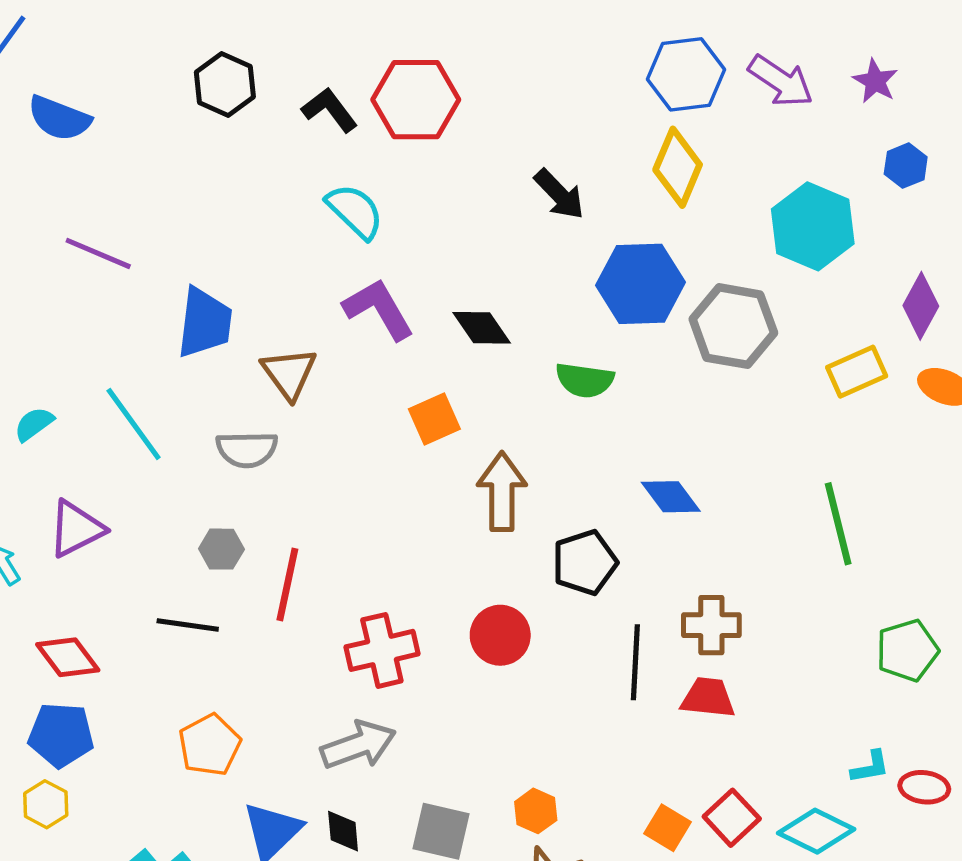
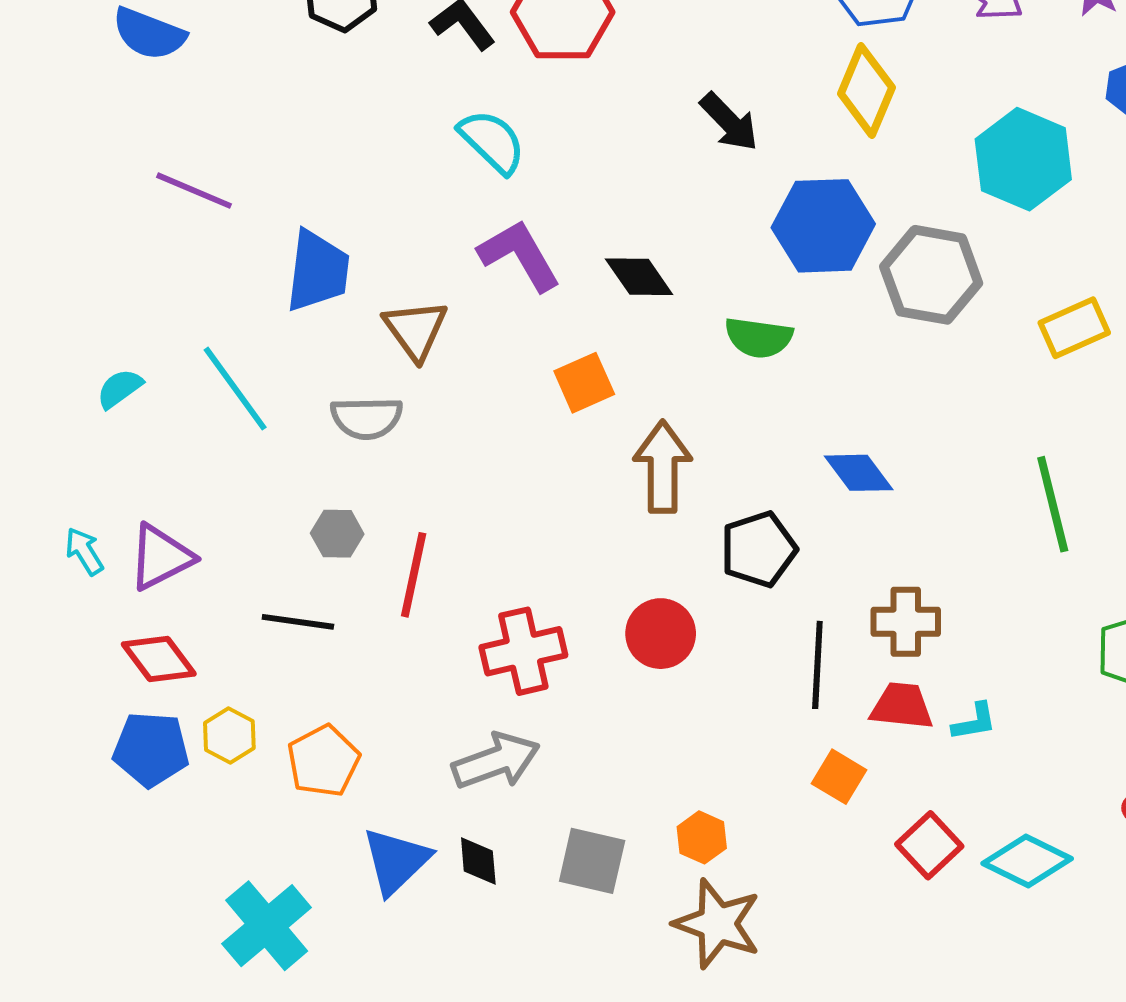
purple triangle: (76, 529) -> (161, 557), moved
cyan L-shape: (870, 767) -> (974, 722), moved
yellow hexagon: (46, 804) -> (229, 736), moved
orange square: (667, 828) -> (839, 777), moved

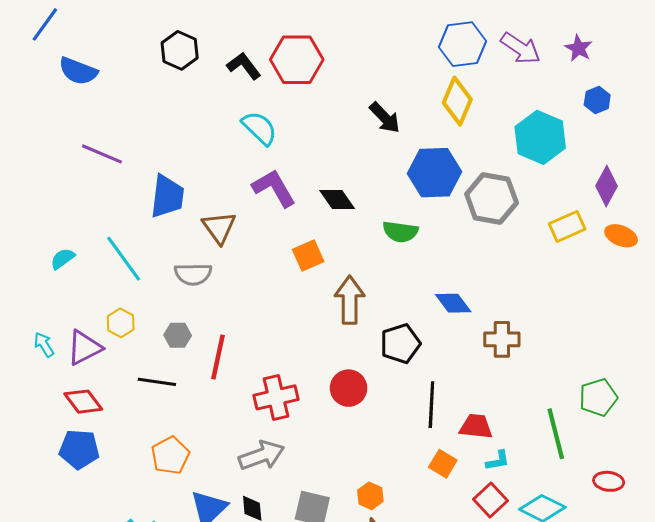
green line: (1053, 504) -> (556, 434), moved
brown cross: (906, 622) -> (502, 339), moved
cyan L-shape: (974, 722) -> (498, 461), moved
yellow hexagon: (229, 736) -> (121, 323), moved

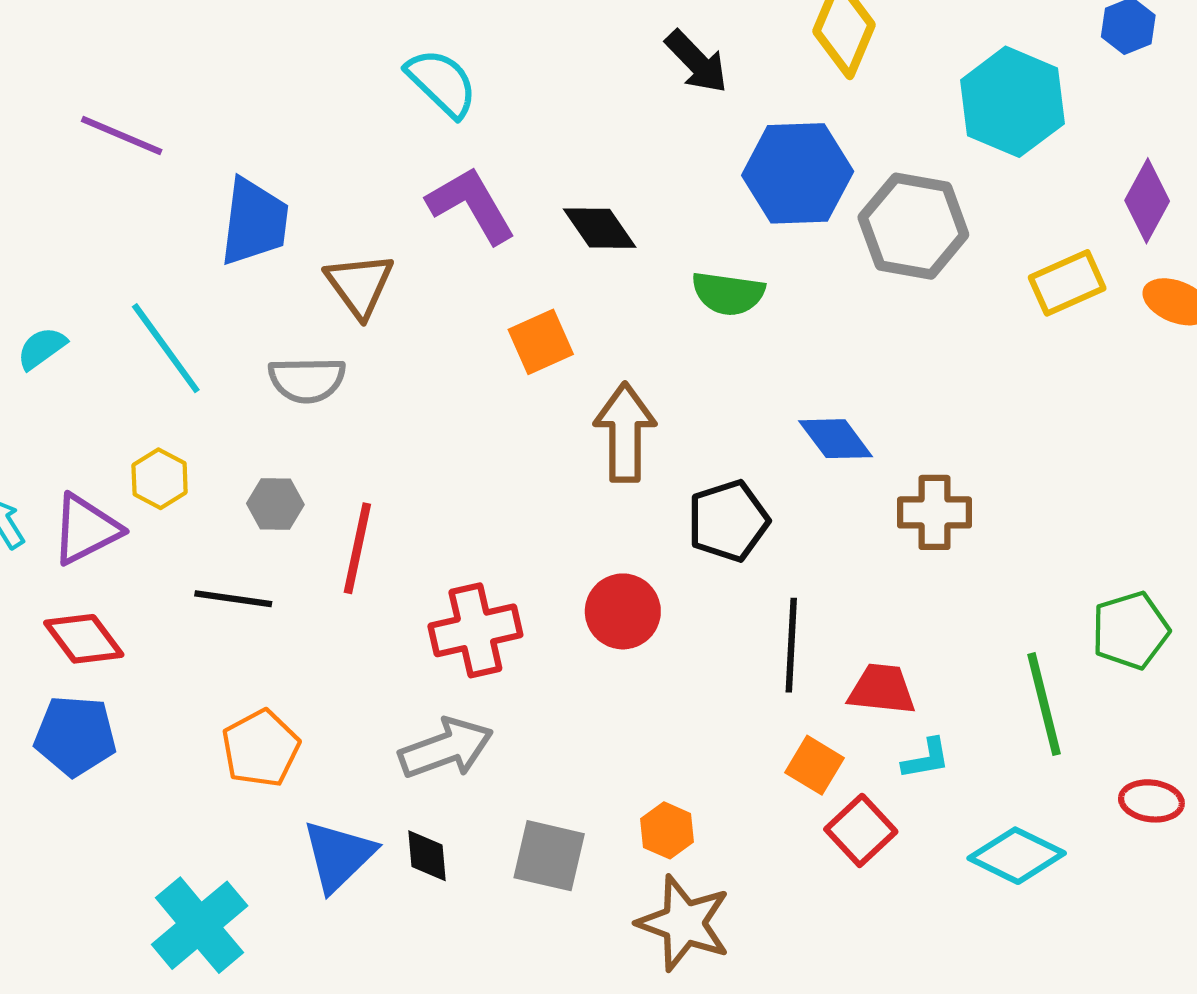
red square: (490, 500) -> (861, 830), moved

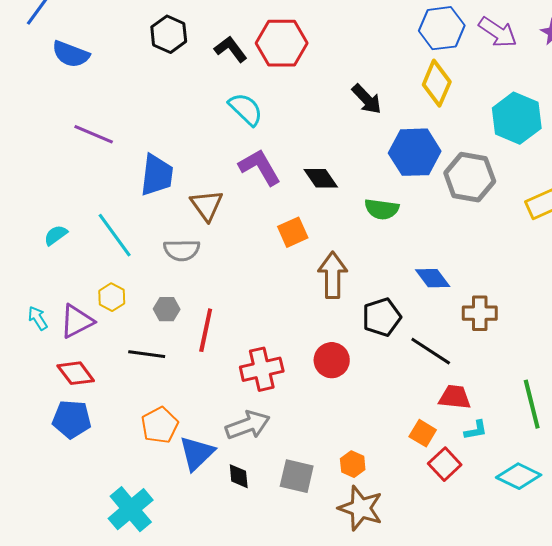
black line: (791, 645) -> (431, 351), moved, turned -60
blue triangle: (339, 856) -> (197, 453), moved

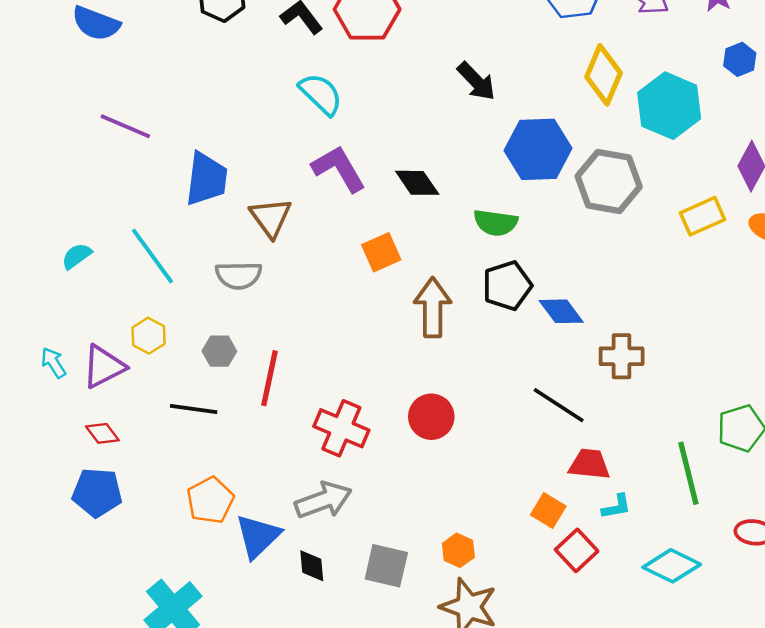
yellow diamond: (437, 83) -> (604, 75), moved
black pentagon: (382, 317) -> (507, 286), moved
red cross: (262, 369) -> (341, 428), turned 36
red diamond: (76, 373) -> (102, 433), size x0.7

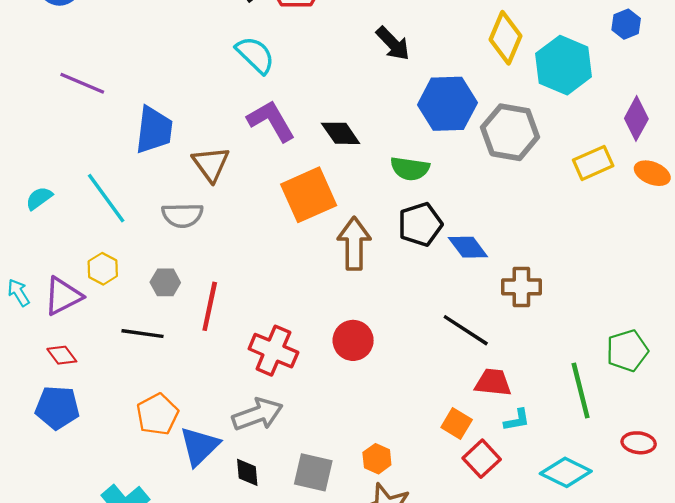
orange square: (381, 252) -> (309, 195), size x1.6

